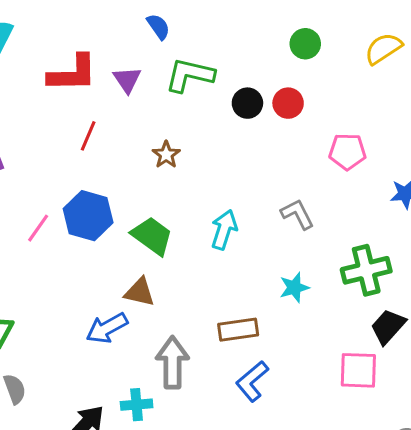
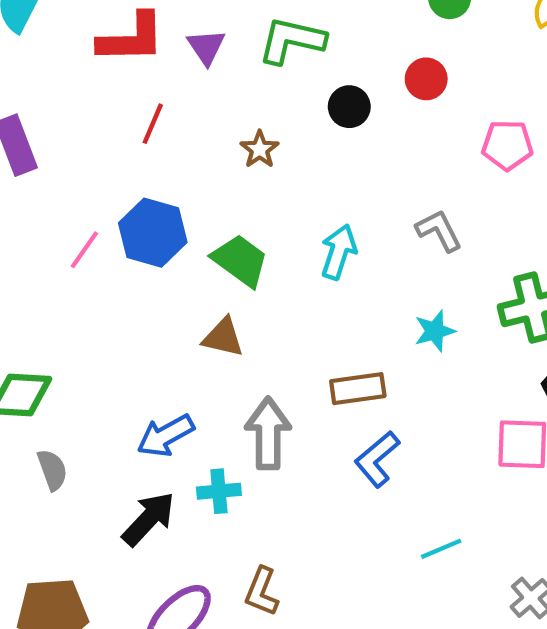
black circle: (247, 103) -> (349, 107), moved
blue arrow: (107, 328) -> (166, 436), moved

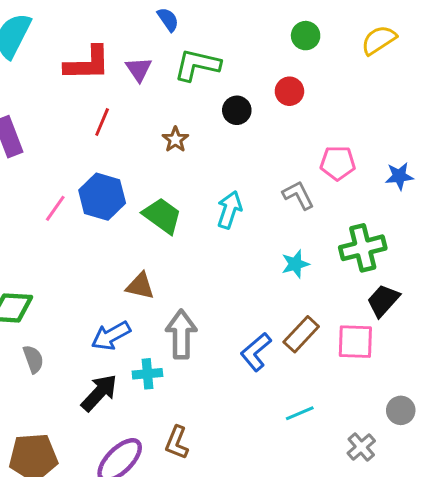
pink pentagon: (507, 145) -> (338, 163), moved
brown triangle: (223, 337) -> (140, 286), moved
brown rectangle: (358, 389) -> (301, 334), moved, turned -39

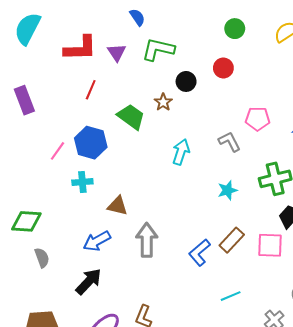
brown star: (175, 140) -> (163, 102), moved
green trapezoid: (162, 216) -> (131, 117), moved
cyan cross: (147, 374) -> (82, 182), moved

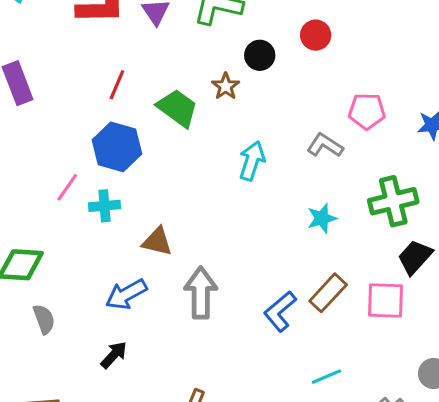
red line: (91, 90) -> (117, 85), moved
gray L-shape: (230, 142) -> (325, 145), turned -30
pink line: (58, 151) -> (67, 187), moved
black arrow: (89, 282) -> (114, 355), size x0.7

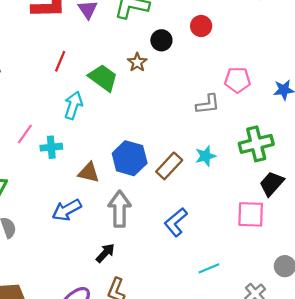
gray L-shape: (325, 145) -> (208, 104), turned 140
blue hexagon: (117, 147) -> (130, 158), moved
cyan arrow: (252, 161) -> (73, 105), moved
brown rectangle: (328, 293) -> (169, 166), moved
black arrow: (114, 355) -> (105, 253), moved

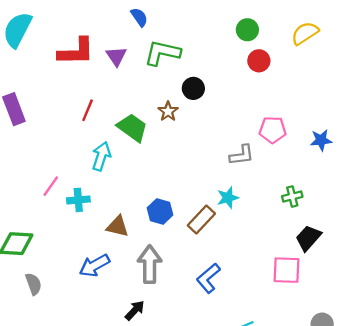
red circle: (201, 26) -> (259, 61), moved
green cross: (256, 144) -> (292, 196), size x0.6
cyan star: (206, 156) -> (228, 198), moved
blue hexagon: (130, 158) -> (160, 211), size x0.7

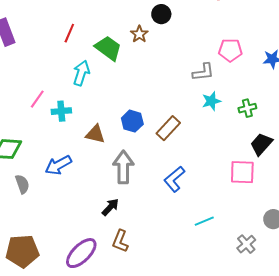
cyan star: (228, 198) -> (211, 101), moved
blue arrow: (94, 265) -> (58, 165), moved

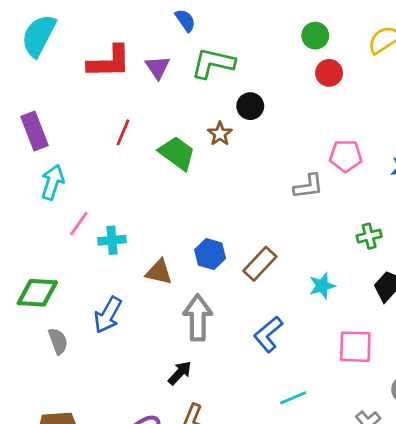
cyan arrow: (81, 73) -> (53, 182), moved
cyan star: (211, 101) -> (322, 286), moved
blue arrow: (58, 165) -> (108, 315), turned -32
pink square: (242, 172) -> (355, 347), moved
cyan line: (204, 221) -> (293, 398), moved

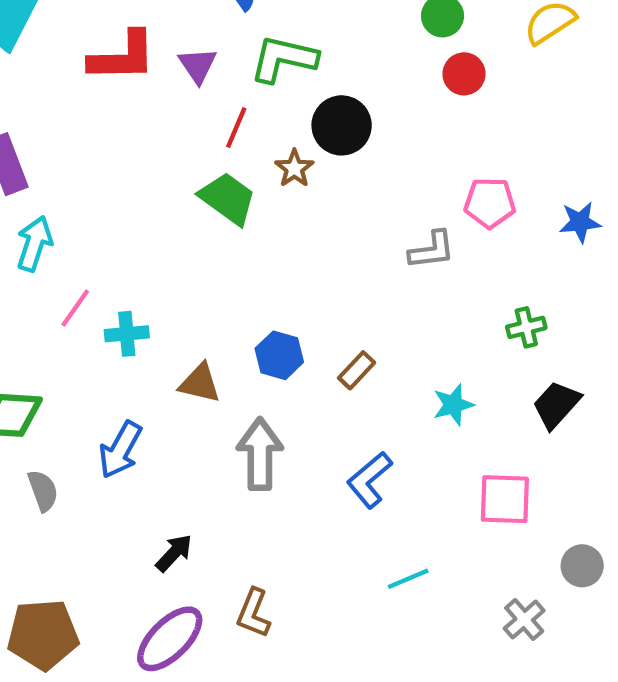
black circle: (250, 106) -> (342, 125), size x1.4
red line: (123, 132) -> (236, 128), moved
brown rectangle: (260, 264) -> (357, 370), size x0.7
black arrow: (180, 373) -> (174, 553), moved

